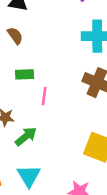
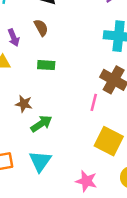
pink line: (44, 96) -> (94, 102), moved

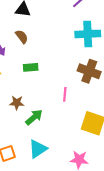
pink line: (94, 102) -> (65, 94), moved
cyan triangle: (40, 161) -> (38, 149), turned 30

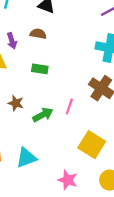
brown semicircle: (22, 37) -> (38, 34), turned -56
green arrow: (34, 117) -> (43, 115), moved

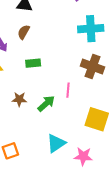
brown semicircle: (38, 34) -> (24, 32), turned -56
cyan triangle: (26, 158) -> (56, 143), moved

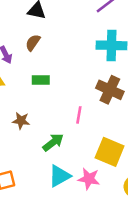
green arrow: (46, 104) -> (53, 142), moved
pink star: (83, 156) -> (89, 179), moved

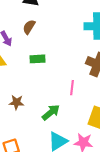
brown star: (21, 121) -> (17, 102), moved

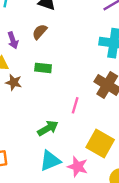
brown star: (17, 102) -> (14, 82), moved

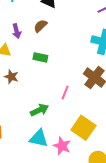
brown star: (14, 82) -> (11, 77), moved
cyan triangle: (50, 161) -> (39, 138), turned 30

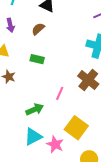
purple arrow: (17, 31) -> (10, 25), moved
cyan triangle: (39, 138) -> (33, 137), turned -42

